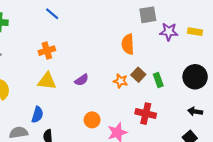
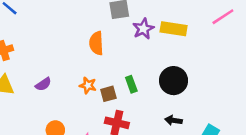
purple star: (169, 32) -> (143, 29), turned -30
yellow rectangle: (195, 32) -> (174, 29), size x1.5
brown square: (138, 75) -> (108, 94), moved, turned 32

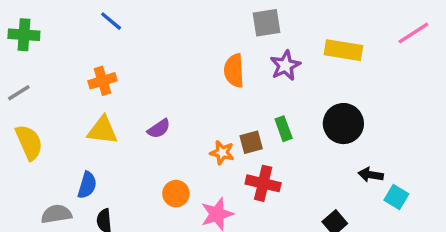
purple star: (143, 29) -> (285, 65), moved
orange star: (88, 85) -> (222, 153), moved
black arrow: (174, 120) -> (371, 175), moved

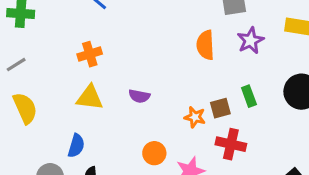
purple semicircle: (159, 129) -> (139, 96), turned 45

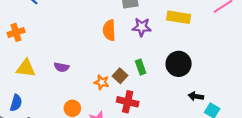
purple star: (250, 41) -> (142, 27), turned 30
orange cross: (90, 54) -> (16, 32), moved
brown square: (220, 108) -> (120, 76), turned -32

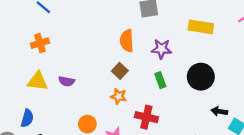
purple star: (142, 27) -> (161, 49), moved
orange cross: (16, 32) -> (40, 43), moved
purple semicircle: (62, 67) -> (67, 81), moved
brown square: (120, 76) -> (120, 71), moved

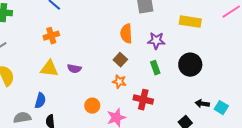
black arrow: (219, 111) -> (202, 104), moved

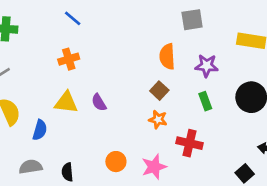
purple semicircle: (74, 69) -> (99, 102), turned 48
blue semicircle: (40, 101) -> (40, 130), moved
orange circle: (92, 106) -> (116, 162), moved

